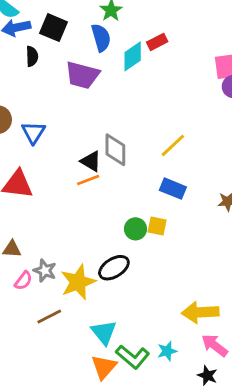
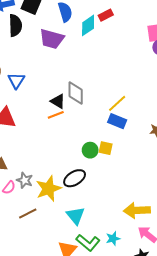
black semicircle: (32, 56) -> (15, 25), size x1.5
yellow line: (173, 145) -> (117, 103), moved
cyan triangle: (104, 332) -> (76, 216), moved

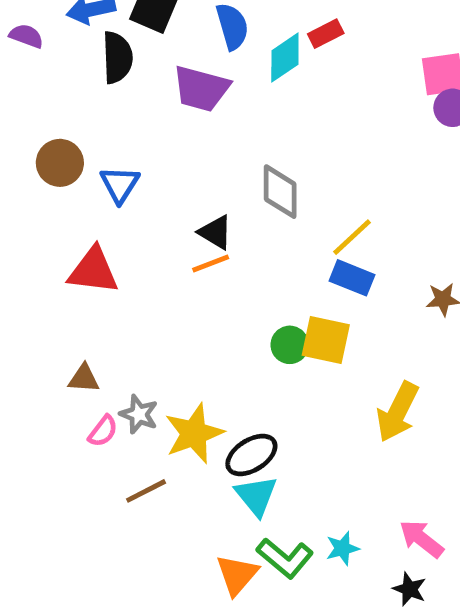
gray diamond: (76, 93) -> (280, 192), moved
yellow square: (106, 148) -> (326, 340), size x1.5
black ellipse: (75, 178) -> (251, 455), moved
yellow arrow: (137, 210) -> (398, 412), moved, turned -60

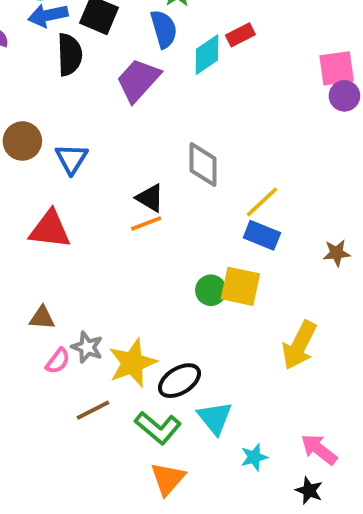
purple trapezoid: (201, 89) -> (138, 80), turned 117
cyan triangle: (256, 496) -> (215, 418), moved
green L-shape: (285, 558) -> (158, 428), moved

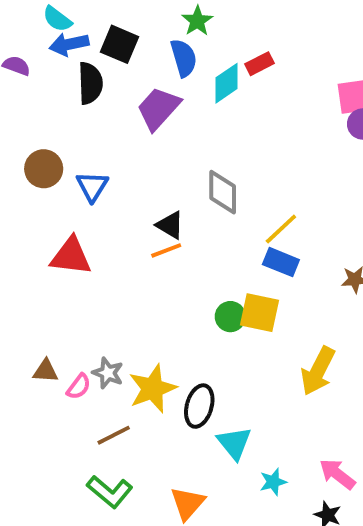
brown triangle: (42, 318) -> (46, 371), moved
black ellipse: (179, 381) -> (199, 406), turned -42
green L-shape: (158, 428) -> (110, 492), moved

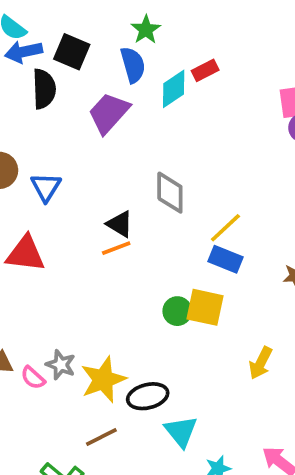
yellow arrow: (318, 371) -> (261, 363), size x0.7
pink semicircle: (79, 387) -> (33, 378), turned 95
black ellipse: (199, 406) -> (148, 396), turned 60
brown line: (114, 435) -> (101, 437), moved

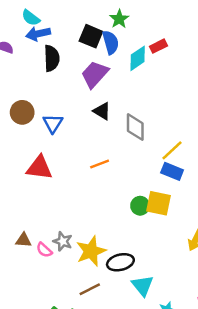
black square: (72, 52) -> (91, 36), moved
black triangle: (120, 224) -> (102, 111), moved

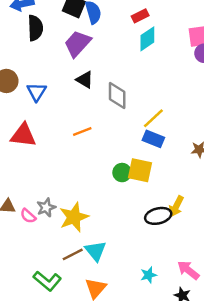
cyan diamond: (138, 58) -> (147, 39), moved
gray star: (63, 241) -> (46, 207), turned 30
black ellipse: (120, 262) -> (158, 216), moved
cyan triangle: (143, 286) -> (96, 251), moved

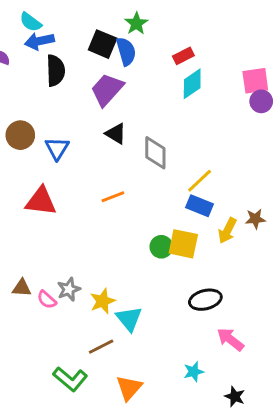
yellow arrow: (176, 206) -> (227, 231), moved
yellow star: (74, 217) -> (103, 301), size x0.7
cyan triangle: (96, 251) -> (129, 319), moved
pink arrow: (188, 270) -> (230, 339), moved

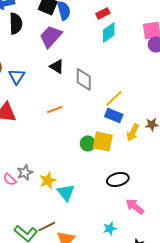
brown line: (101, 347) -> (47, 226), moved

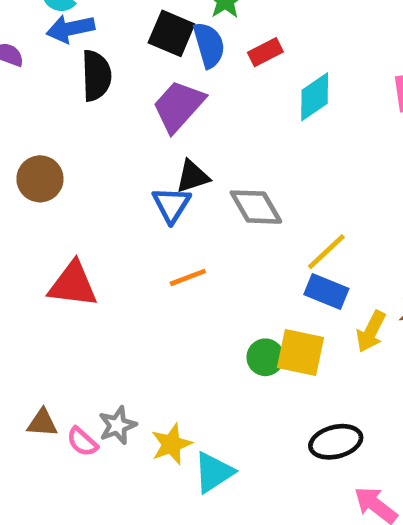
red rectangle: (103, 13) -> (265, 52), moved
black triangle: (57, 66) -> (193, 177), turned -49
blue triangle: (17, 76) -> (171, 205), moved
gray diamond: (84, 79) -> (256, 207), turned -30
cyan triangle: (66, 192) -> (214, 472), turned 36

